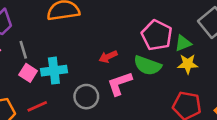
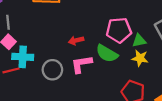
pink pentagon: (157, 35) -> (119, 30), turned 30
cyan cross: (54, 71) -> (23, 57), moved

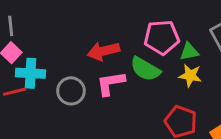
red arrow: (76, 40) -> (103, 51), size x1.5

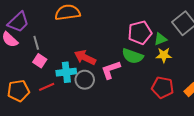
red arrow: (103, 51) -> (85, 57), moved, turned 50
cyan cross: (31, 73) -> (66, 72), moved

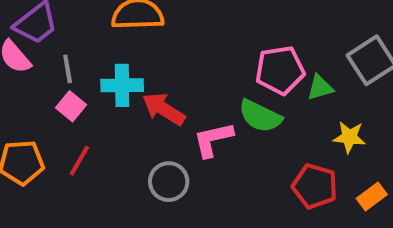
yellow star: (164, 55) -> (349, 137), moved
cyan cross: (66, 72) -> (122, 85), moved
gray circle: (85, 80) -> (169, 182), moved
red line: (47, 87) -> (79, 161), turned -42

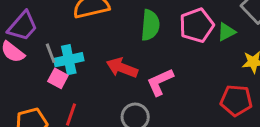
cyan cross: (122, 85) -> (69, 60), moved
green semicircle: (260, 116) -> (150, 25), moved, turned -100

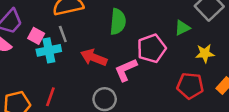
pink pentagon: (197, 25) -> (152, 48), moved
gray line: (51, 53) -> (63, 34), moved
pink square: (58, 78) -> (36, 36), moved

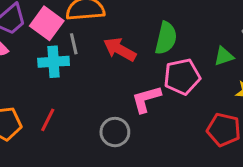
green semicircle: (118, 22) -> (166, 38), moved
pink square: (36, 36) -> (47, 23), moved, size x1.5
red arrow: (94, 58) -> (120, 49), moved

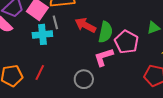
green semicircle: (166, 38) -> (105, 32), moved
pink pentagon: (182, 77) -> (127, 42), turned -30

